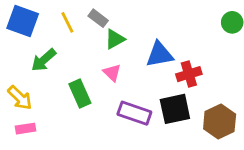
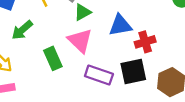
pink triangle: (112, 73) -> (80, 41), size x1.6

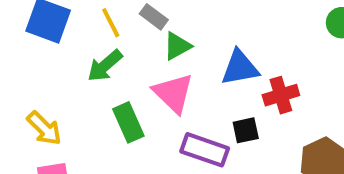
green arrow: (22, 30) -> (105, 66), moved
black square: (133, 71) -> (246, 130), moved, size x0.6

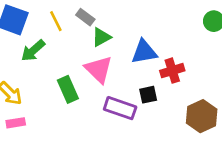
green arrow: (105, 66) -> (33, 51), moved

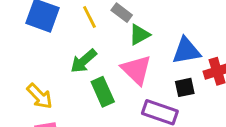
green arrow: (33, 51) -> (84, 61), moved
black square: (148, 95) -> (185, 87), moved

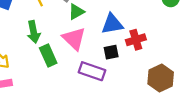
green arrow: (84, 61) -> (34, 32), turned -60

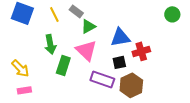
green rectangle: (48, 55) -> (63, 65), turned 42
brown hexagon: (161, 78) -> (131, 85), moved

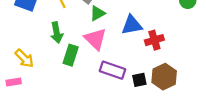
black square: (119, 62) -> (139, 80), moved
brown hexagon: (131, 85) -> (164, 77), moved
pink rectangle: (24, 90) -> (14, 82), moved

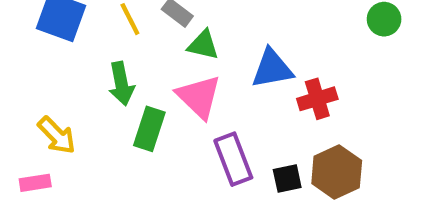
green triangle: (97, 13) -> (203, 45), turned 42
purple rectangle: (113, 70) -> (233, 159), turned 50

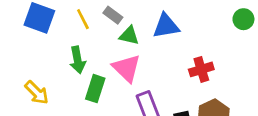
blue triangle: (272, 69) -> (166, 26), moved

